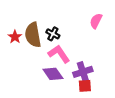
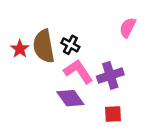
purple cross: (83, 72) -> (110, 75), moved

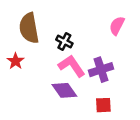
brown semicircle: (44, 46) -> (29, 28), moved
red star: (20, 49) -> (16, 61), moved

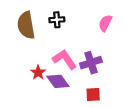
black cross: (64, 42) -> (57, 20), moved, turned -32
red star: (16, 61) -> (38, 73), moved

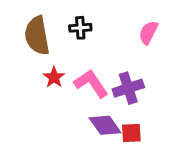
red star: (38, 73) -> (54, 77), moved
purple diamond: (58, 81) -> (105, 125), moved

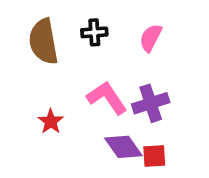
pink semicircle: (148, 32) -> (151, 38), moved
red star: (54, 77) -> (51, 121), moved

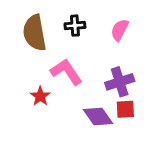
pink L-shape: (107, 98) -> (66, 72), moved
red square: (154, 156) -> (125, 109), moved

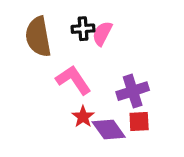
pink semicircle: (120, 30) -> (102, 33), moved
red star: (40, 96) -> (83, 117), moved

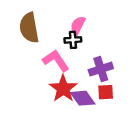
black cross: (83, 29) -> (73, 40), moved
red star: (83, 117) -> (63, 88), size x1.6

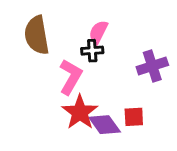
pink L-shape: (56, 61) -> (71, 77), turned 64
purple cross: (101, 69) -> (152, 66), moved

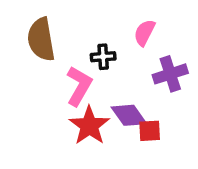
pink semicircle: (98, 32) -> (144, 33), moved
purple diamond: (105, 125) -> (129, 115), moved

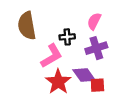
purple cross: (170, 74) -> (96, 48), moved
pink L-shape: (79, 86) -> (51, 56), turned 30

